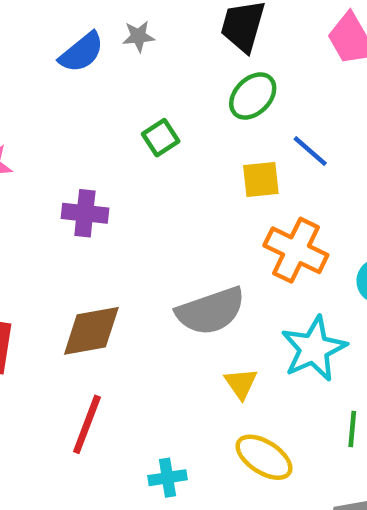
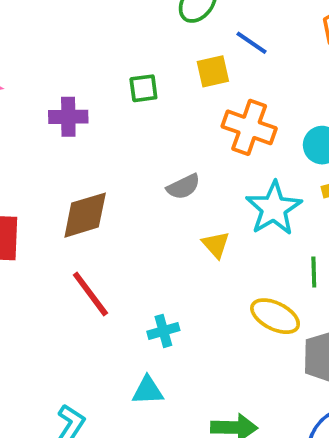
green square: (161, 138) -> (143, 88), moved, turned 32
gray semicircle: (211, 311) -> (183, 187), size x0.6
red line: (87, 424) -> (90, 294), turned -51
yellow ellipse: (264, 457) -> (275, 316), moved

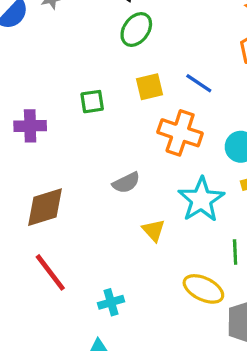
blue line: (251, 43) -> (199, 83), moved

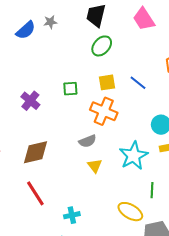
purple cross: (30, 126) -> (30, 101), turned 36
orange cross: (180, 133) -> (104, 111), moved
yellow triangle: (154, 230) -> (95, 166), moved

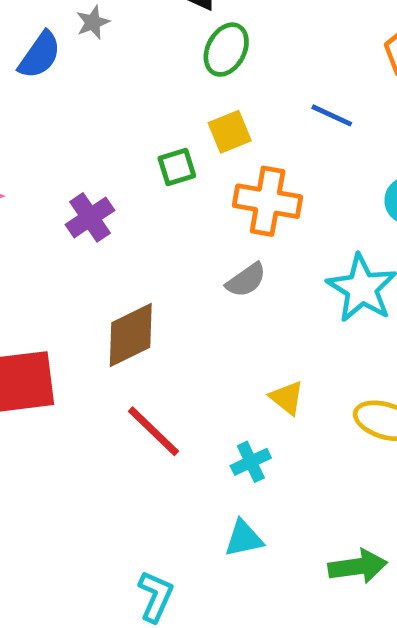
yellow square: (107, 82) -> (230, 132), moved
purple cross: (30, 101) -> (90, 217), turned 30
yellow triangle: (95, 166) -> (287, 398), moved

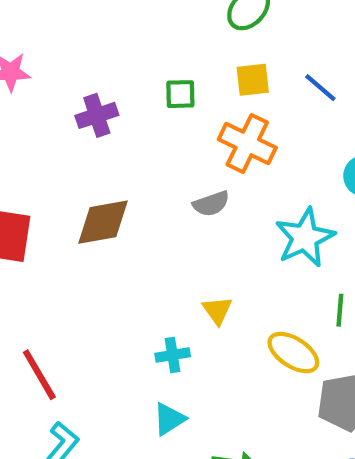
yellow square: (230, 132) -> (253, 80), moved
red line: (153, 431) -> (39, 375), moved
cyan triangle: (244, 538) -> (169, 419), moved, turned -36

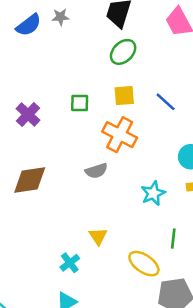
purple cross: (97, 115) -> (28, 114), turned -30
cyan star: (305, 238) -> (153, 193), size x0.7
cyan cross: (173, 355) -> (70, 263), turned -30

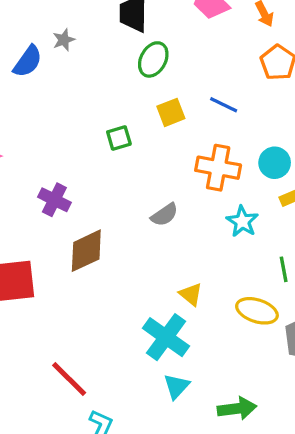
purple cross: (28, 114) -> (54, 200), moved
orange cross: (120, 135) -> (218, 168), moved
cyan cross: (70, 263) -> (166, 337), size x1.8

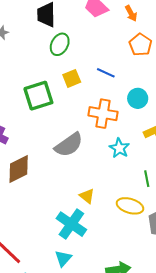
green square: (119, 138) -> (38, 96), size x1.8
cyan circle: (275, 163) -> (138, 98), moved
gray semicircle: (164, 215) -> (69, 145), size x1.6
cyan triangle: (176, 386) -> (63, 258), moved

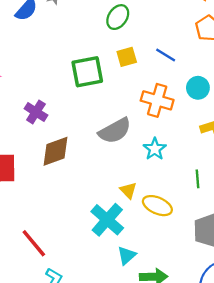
cyan star: (119, 148) -> (155, 149), moved
yellow ellipse: (130, 206) -> (157, 206), moved
cyan triangle: (63, 258) -> (127, 256), moved

